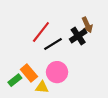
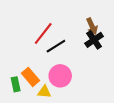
black cross: (78, 36) -> (94, 40), moved
green rectangle: (15, 80) -> (16, 84), turned -64

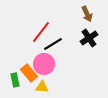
brown arrow: (92, 26) -> (87, 14), moved
pink circle: (60, 76) -> (44, 64), moved

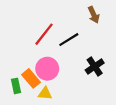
black cross: (89, 38) -> (95, 67), moved
black line: (53, 44) -> (69, 40), moved

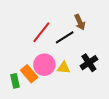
brown arrow: (94, 15) -> (80, 22), moved
yellow triangle: (45, 93) -> (64, 68), moved

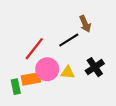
red line: (41, 32) -> (34, 49), moved
orange rectangle: (29, 74) -> (31, 79), turned -60

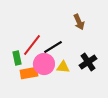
black line: (69, 40) -> (53, 47), moved
green rectangle: (16, 87) -> (17, 58), moved

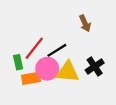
yellow triangle: (63, 67) -> (68, 72), size x1.6

